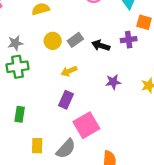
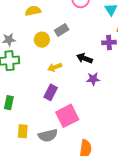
gray rectangle: (75, 40) -> (62, 30), moved
black arrow: (101, 46) -> (84, 58), moved
gray semicircle: (66, 149) -> (48, 135), turned 30

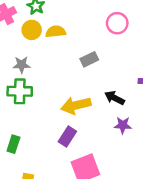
yellow circle: (42, 40) -> (32, 30), moved
yellow arrow: (55, 67) -> (76, 105), size x1.6

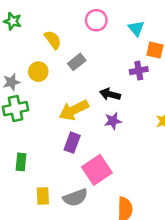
yellow circle: (32, 30) -> (38, 72), moved
yellow semicircle: (56, 32) -> (53, 40), moved, turned 72
purple star: (123, 125) -> (113, 121), moved

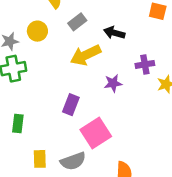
purple cross: (139, 71) -> (145, 64), moved
black arrow: (110, 94) -> (114, 33), moved
yellow arrow: (74, 110) -> (86, 55), moved

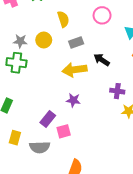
purple star: (113, 83) -> (73, 100), moved
purple rectangle: (71, 105) -> (48, 119), moved
pink square: (96, 133) -> (64, 131), size x0.6

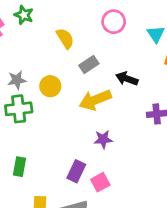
yellow circle: (44, 40) -> (50, 86), moved

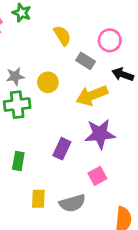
pink circle: (114, 22) -> (110, 40), moved
gray rectangle: (89, 65) -> (86, 61), turned 66
purple star: (103, 139) -> (100, 134), size x1.6
purple rectangle: (76, 171) -> (62, 149), moved

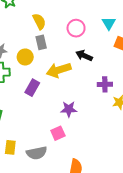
gray rectangle: (86, 61) -> (41, 42), moved, turned 40
purple star: (100, 134) -> (69, 109), moved, size x0.7
purple rectangle: (62, 149) -> (32, 88), moved

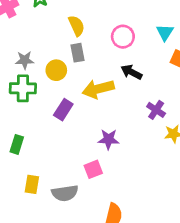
purple cross: (105, 84) -> (156, 110), turned 32

